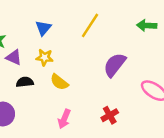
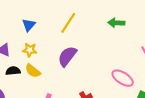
purple semicircle: (115, 65) -> (67, 56), moved
yellow semicircle: (59, 82) -> (33, 71), moved

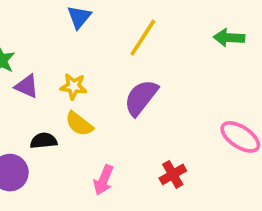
blue triangle: (29, 25) -> (79, 17), moved
black semicircle: (13, 71) -> (44, 141), moved

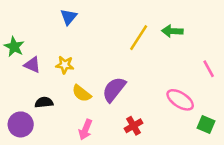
yellow line: (143, 38) -> (139, 38), moved
purple semicircle: (141, 98) -> (114, 89), moved
yellow semicircle: (79, 124) -> (82, 93), moved

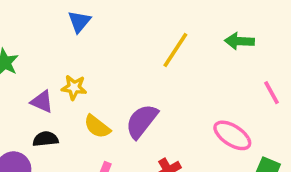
green arrow: (172, 31) -> (239, 41), moved
purple triangle: (32, 65) -> (42, 102), moved

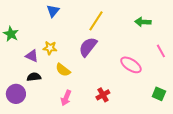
yellow line: (175, 50) -> (96, 21), moved
purple semicircle: (142, 121) -> (88, 47), moved
pink ellipse: (232, 135) -> (131, 65), moved

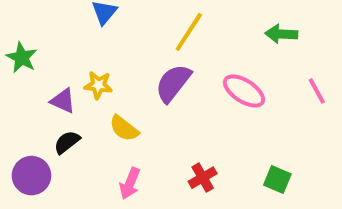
pink ellipse: (131, 65) -> (244, 91), moved
black semicircle: (34, 77) -> (67, 142), turned -32
green square: (159, 94) -> (277, 180), moved

